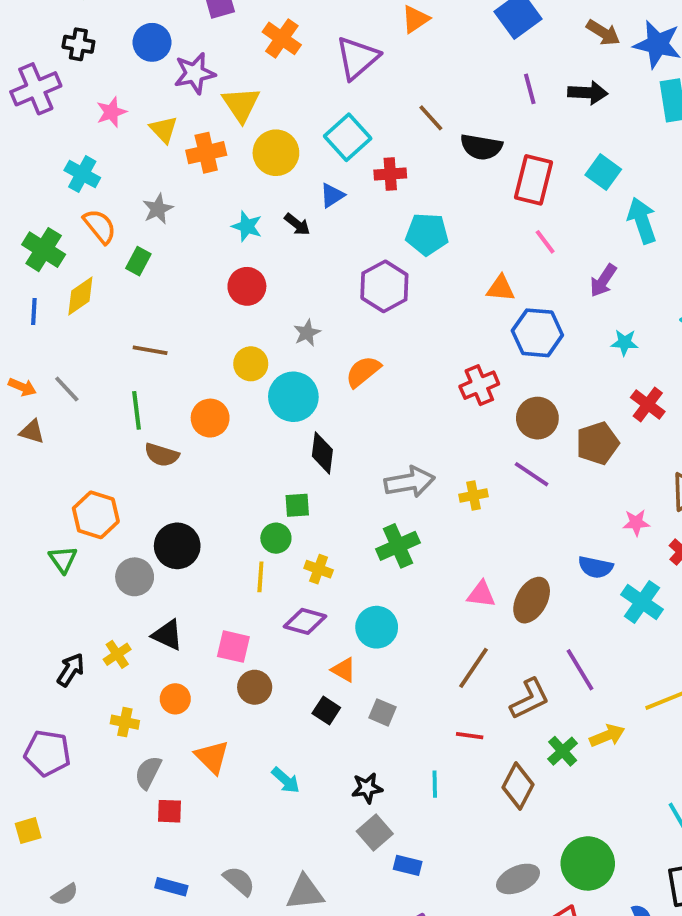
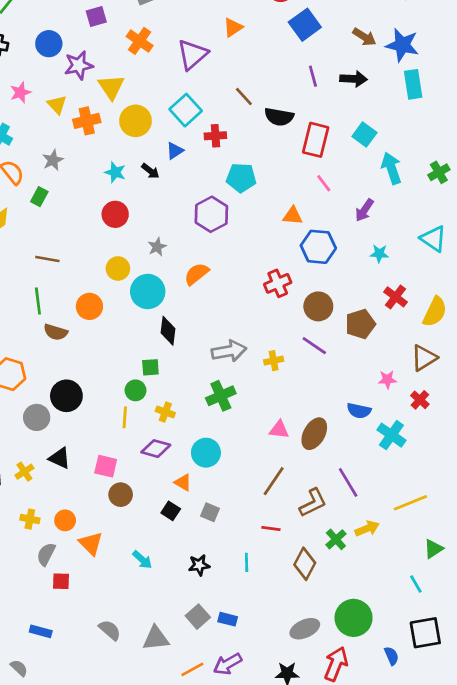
orange circle: (175, 699) -> (65, 520), moved
gray square: (375, 832) -> (198, 617), moved
blue rectangle: (171, 887) -> (41, 631), moved

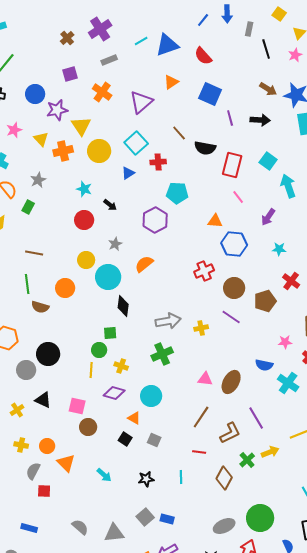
blue square: (305, 25) -> (210, 94), moved, turned -30
black arrow: (150, 171) -> (110, 205), moved

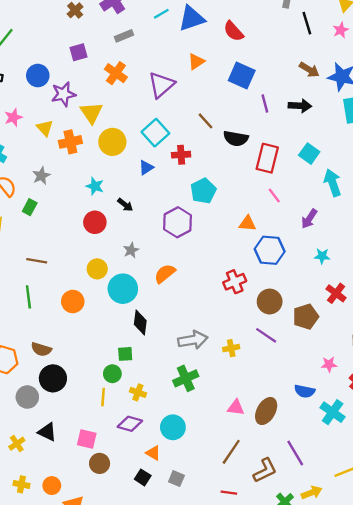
cyan pentagon: (177, 193) -> (203, 191), turned -30
brown semicircle: (40, 307) -> (41, 349), moved

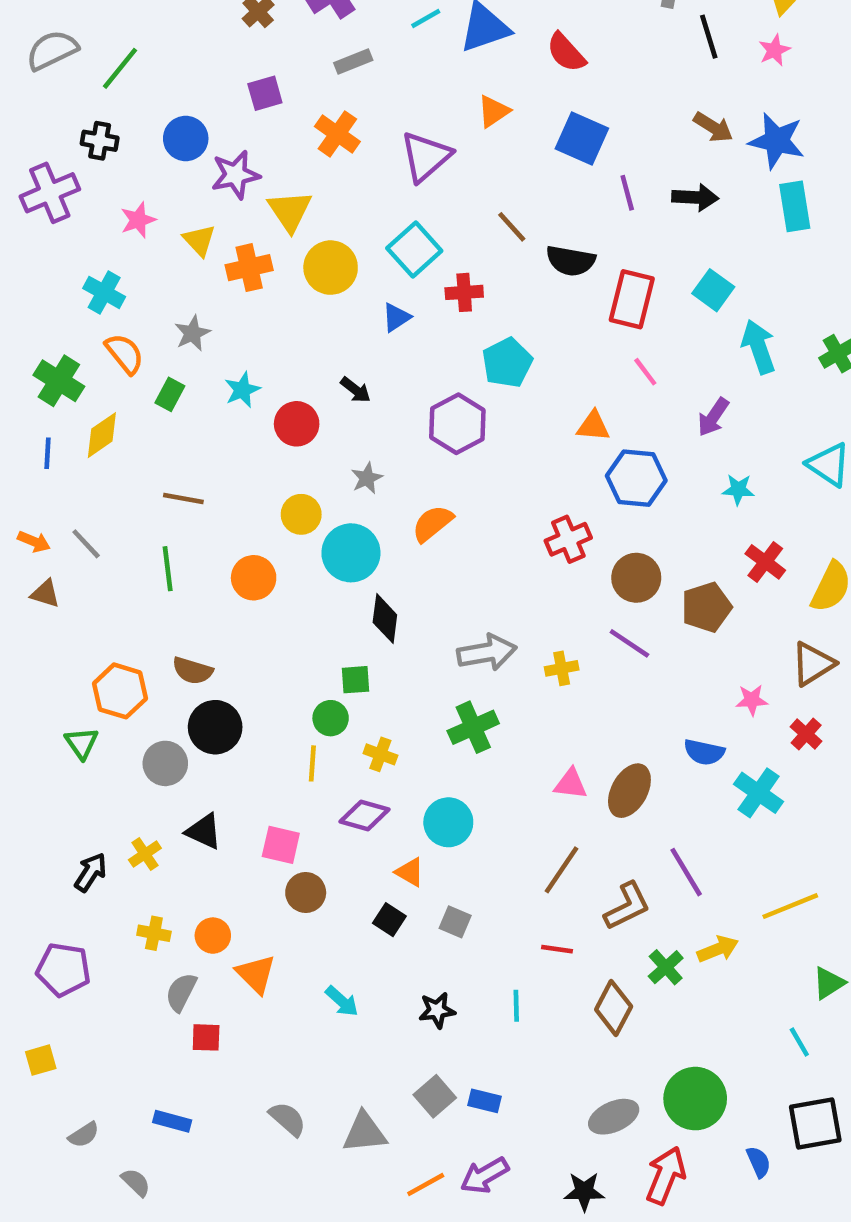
cyan star: (95, 186) -> (242, 390), moved, turned 30

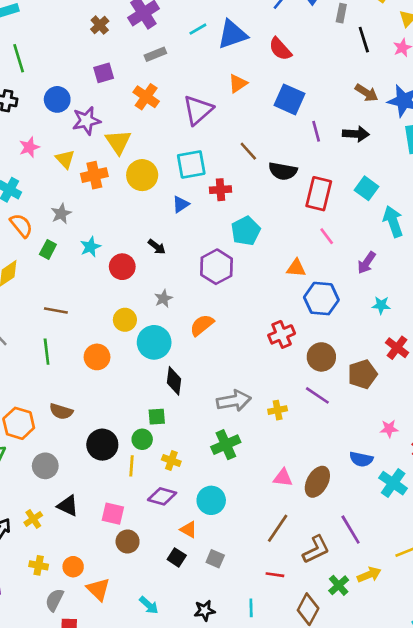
green line: (120, 68) -> (19, 58), turned -56
cyan square: (414, 249) -> (191, 164), turned 32
black circle: (215, 727) -> (102, 445), moved

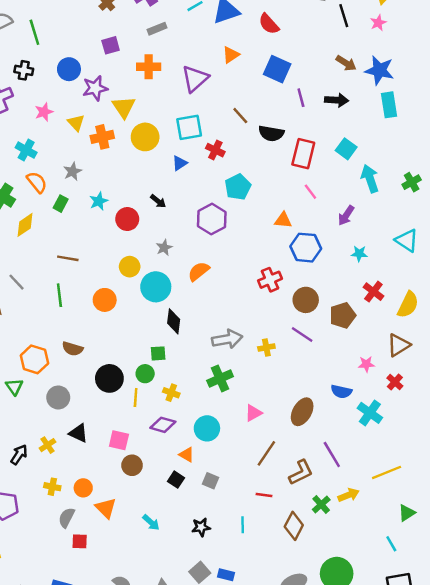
orange cross: (146, 97) -> (149, 67), turned -35
red cross: (220, 190) -> (215, 150), turned 30
pink triangle: (283, 478) -> (253, 413), moved, turned -36

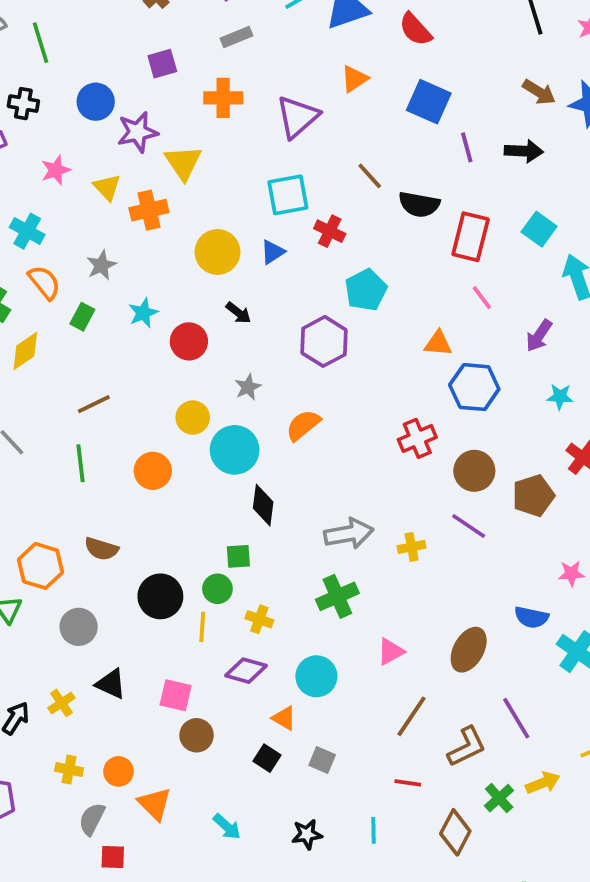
yellow circle: (145, 137) -> (217, 252), moved
brown line: (68, 258) -> (94, 404), turned -36

